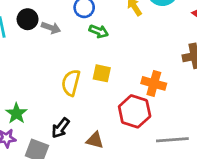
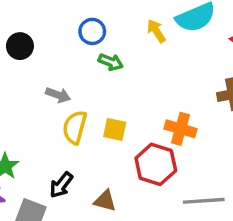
gray arrow: (51, 28) -> (58, 95), moved
yellow square: (102, 73) -> (115, 129), moved

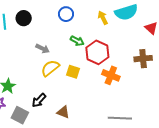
green arrow: (111, 62) -> (77, 41), moved
yellow semicircle: (75, 127) -> (50, 68), turned 30
red hexagon: (156, 164) -> (97, 52), moved

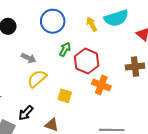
blue circle: (66, 14) -> (53, 21), size x1.5
green arrow: (77, 41) -> (65, 49), turned -88
yellow square: (73, 72) -> (65, 96), moved

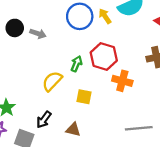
blue circle: (53, 21) -> (80, 16), moved
green arrow: (65, 49) -> (76, 64), moved
gray arrow: (29, 58) -> (38, 34), moved

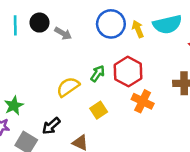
yellow square: (84, 97) -> (99, 110), turned 35

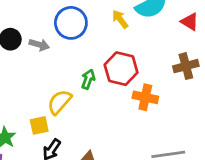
blue circle: (111, 24) -> (71, 23), moved
yellow square: (99, 110) -> (39, 125), moved, turned 35

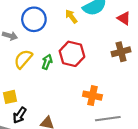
orange cross: (145, 97) -> (92, 96), moved
yellow semicircle: (59, 102) -> (23, 59), moved

